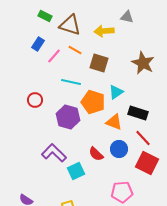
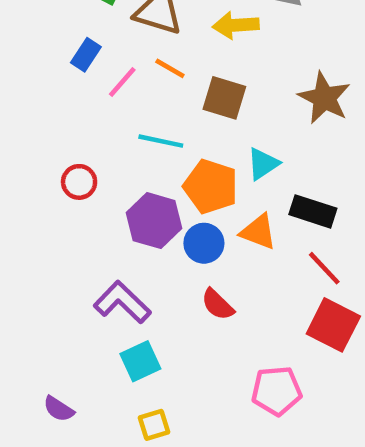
blue circle: (119, 149) -> (204, 243), moved
cyan square: (76, 171) -> (140, 361), moved

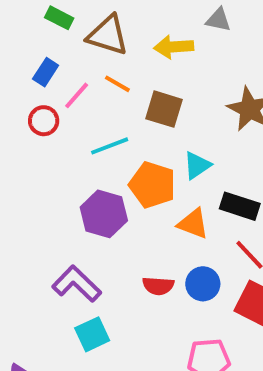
cyan line: (161, 141) -> (110, 146), turned -33
red circle: (79, 182) -> (44, 121), moved
blue circle: (204, 243) -> (203, 284), moved
red semicircle: (218, 304) -> (158, 286), turned -40

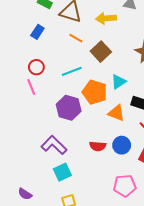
pink line: (77, 95) -> (31, 87), moved, turned -63
brown square: (164, 109) -> (101, 52), turned 30
red circle: (44, 121) -> (36, 67), moved

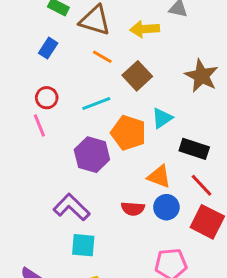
orange triangle: (116, 113) -> (159, 177), moved
cyan square: (62, 172) -> (83, 245), turned 30

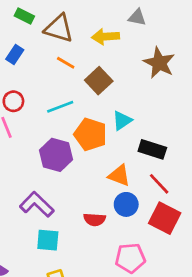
brown star: (201, 76) -> (159, 63), moved
red semicircle: (133, 209) -> (95, 220), moved

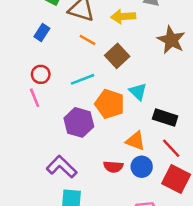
cyan triangle: (122, 121) -> (138, 92), turned -42
red semicircle: (95, 220) -> (113, 167), moved

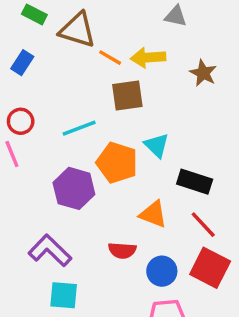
yellow arrow: (123, 17) -> (148, 58), moved
orange line: (87, 40) -> (110, 58), moved
brown star: (171, 40) -> (203, 73), size x0.7
brown square: (117, 56) -> (127, 95), turned 35
blue circle: (142, 167) -> (162, 271), moved

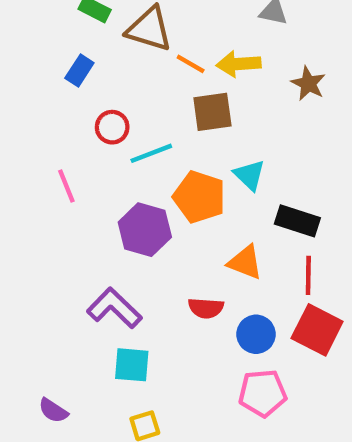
red circle: (21, 121) -> (112, 127), moved
red line: (203, 225) -> (308, 275), turned 44

